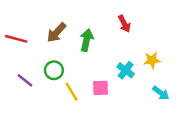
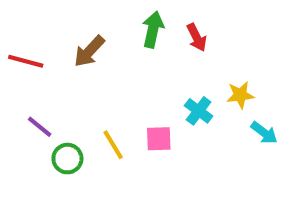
green arrow: (87, 40) -> (153, 29), moved
green circle: (54, 70) -> (67, 159), moved
cyan arrow: (161, 93) -> (264, 133), moved

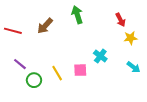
green arrow: (153, 29) -> (77, 15), turned -30
red arrow: (197, 37) -> (120, 20), moved
yellow star: (240, 95) -> (131, 38), moved

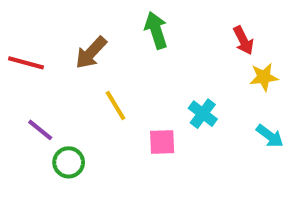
yellow line: (57, 73) -> (115, 105), moved

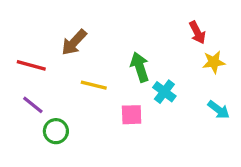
green arrow: (156, 30) -> (140, 67), moved
red line: (26, 63) -> (31, 65), moved
yellow line: (115, 105) -> (94, 85), turned -45

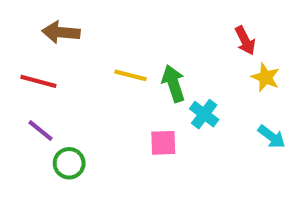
brown arrow: (74, 42) -> (61, 32), moved, turned 52
yellow star: (214, 62) -> (266, 77), turned 30
yellow line: (94, 85) -> (130, 75), moved

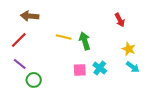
yellow star: (266, 77) -> (129, 49), moved
red line: (38, 81) -> (19, 40), turned -60
cyan cross: (204, 114) -> (100, 68), moved

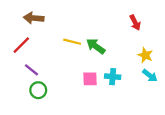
green arrow: (85, 41) -> (96, 46), turned -36
purple line: (20, 64) -> (31, 70), moved
cyan cross: (100, 68) -> (113, 77), turned -32

